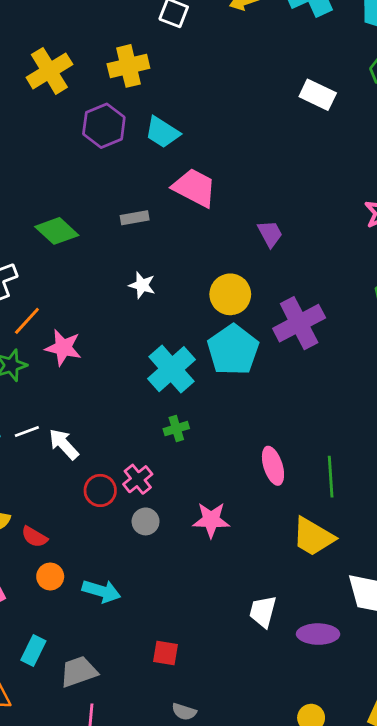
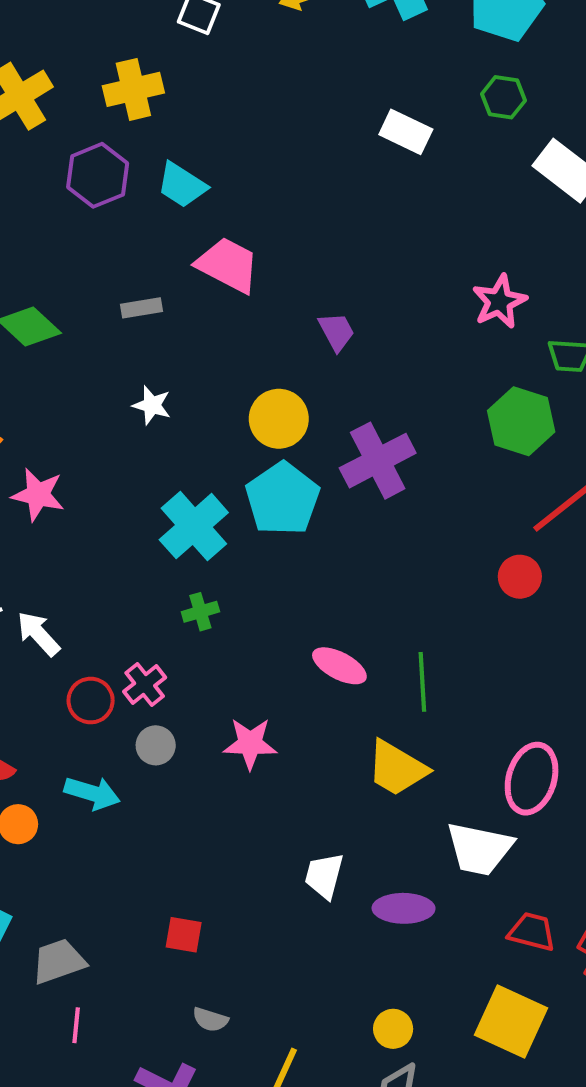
pink ellipse: (273, 466) -> (339, 666), turned -45
cyan arrow: (101, 591) -> (92, 793), moved

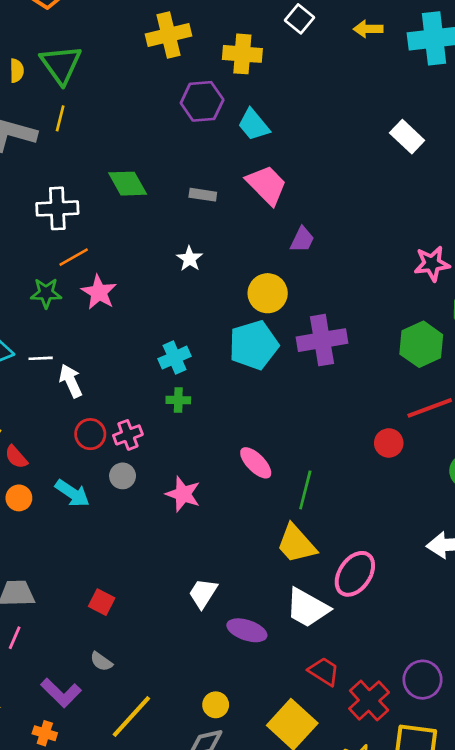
purple trapezoid: (336, 332) -> (302, 240), moved, turned 36
cyan cross: (194, 526) -> (175, 358), moved, size x0.7
yellow trapezoid: (397, 768) -> (296, 544), moved

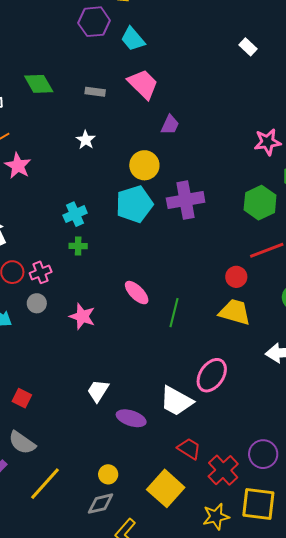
white rectangle: (407, 137) -> (248, 47), size x0.7
yellow trapezoid: (296, 544) -> (235, 312), moved, turned 148
gray semicircle: (101, 662) -> (22, 443), size x1.6

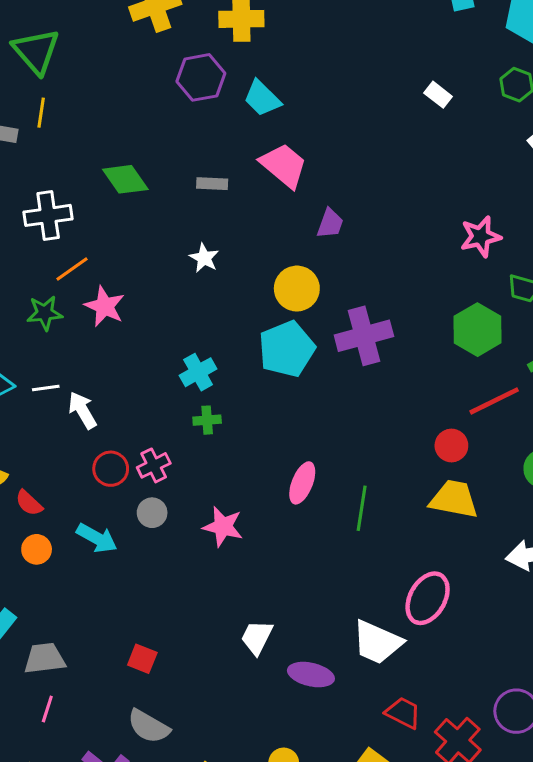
pink ellipse: (137, 293) -> (302, 483), turned 72

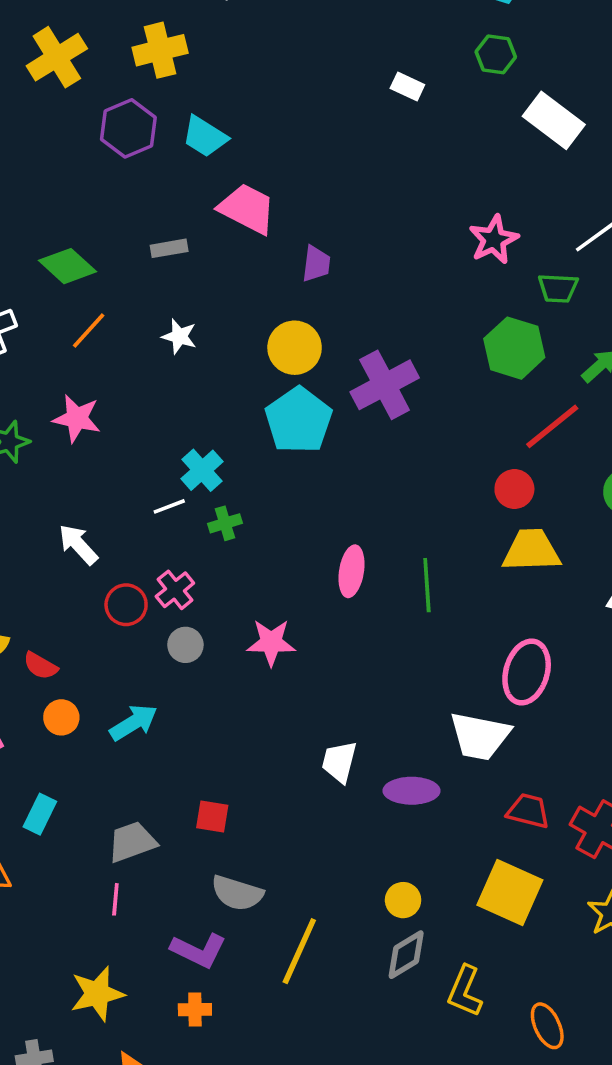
orange line: (72, 269) -> (89, 330), moved
white line: (46, 388) -> (169, 506), moved
cyan arrow: (97, 538) -> (134, 723), moved, turned -48
gray trapezoid: (45, 658) -> (132, 842), moved

